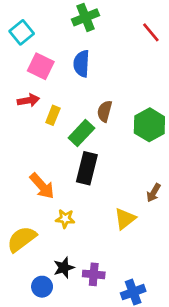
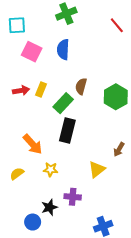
cyan square: (22, 32) -> (17, 25), turned 36
red arrow: (28, 100) -> (21, 90), moved
yellow semicircle: (22, 239) -> (17, 174), moved, size x0.6
purple cross: (94, 274) -> (73, 197), moved

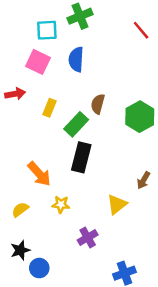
cyan square: (17, 25) -> (47, 30), moved
red arrow: (21, 90) -> (15, 94), moved
purple cross: (73, 197) -> (88, 238), turned -35
black star: (49, 207) -> (20, 250), moved

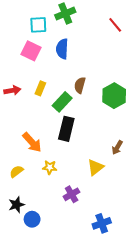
red arrow: (15, 94) -> (12, 90), moved

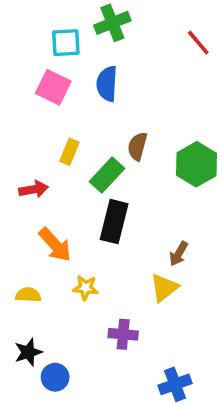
red arrow: (12, 90) -> (34, 189), moved
brown arrow: (117, 148) -> (179, 254), moved
yellow semicircle: (16, 171) -> (28, 295), turned 40
purple cross: (72, 194) -> (123, 334), turned 35

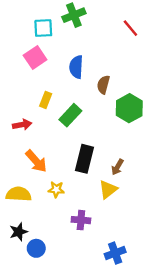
blue semicircle: (107, 84) -> (76, 67), moved
pink square: (53, 87) -> (35, 58), turned 30
brown semicircle: (137, 146) -> (103, 85), moved
black rectangle: (114, 222) -> (84, 159), moved
yellow semicircle: (28, 295) -> (19, 194), size x1.5

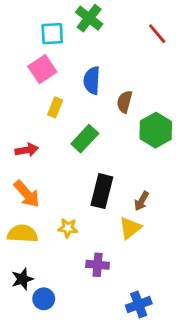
green cross: (74, 15) -> (89, 18), turned -30
yellow rectangle: (46, 100) -> (55, 107), moved
orange arrow: (36, 161) -> (27, 194), moved

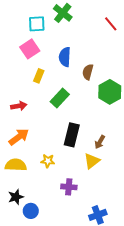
orange arrow: (27, 194) -> (19, 137), turned -85

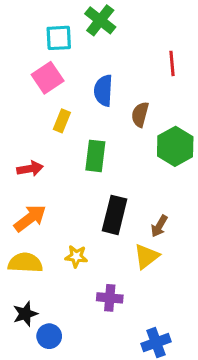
red line: (111, 24) -> (172, 63), moved, turned 35
green rectangle: (60, 98) -> (95, 156), turned -36

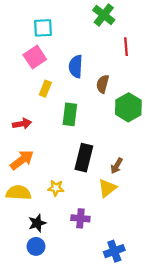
green cross: (100, 20) -> (104, 15), moved
black star: (25, 314) -> (37, 223), moved

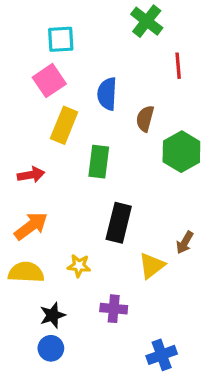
yellow rectangle: (45, 89) -> (64, 125), size x1.5
brown arrow: (117, 166) -> (185, 243), moved

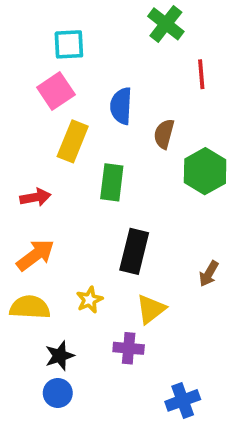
yellow star: (79, 266) -> (89, 300), turned -30
yellow triangle: (152, 266) -> (151, 309), moved

